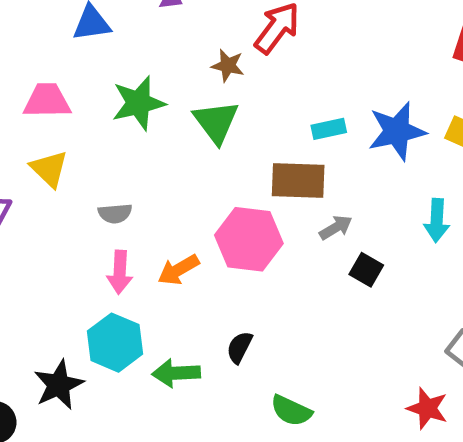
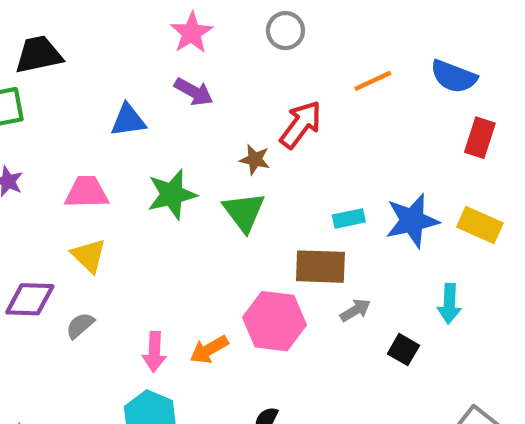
gray semicircle: (115, 213) -> (80, 326), moved, turned 144
black square: (366, 270) -> (403, 350), moved

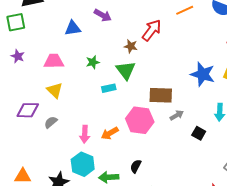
green star: (172, 194) -> (93, 62), size x0.6
cyan rectangle: (349, 218) -> (109, 88), moved
blue star: (412, 221) -> (203, 74), turned 30

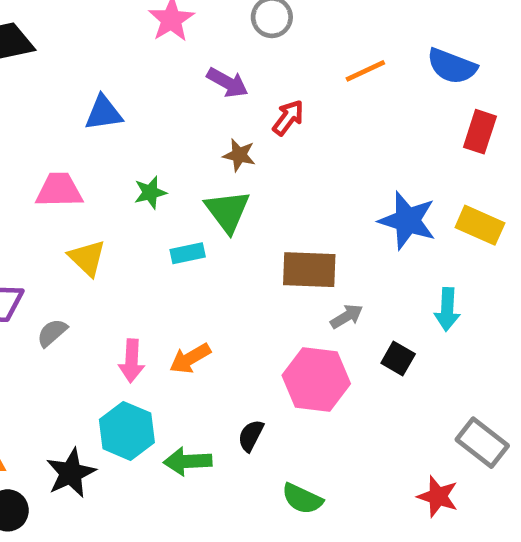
purple arrow: (103, 15) -> (227, 83), moved
red arrow: (152, 30) -> (288, 118), size x0.7
yellow triangle: (55, 90) -> (87, 258), moved
pink hexagon: (140, 120) -> (316, 380), moved

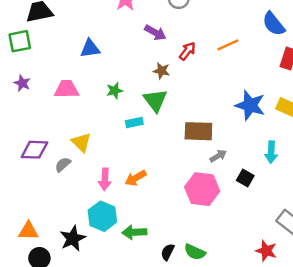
blue semicircle: (452, 66) -> (274, 24), turned 30
orange line: (365, 71) -> (228, 45), moved
yellow triangle: (87, 258) -> (81, 142), moved
black semicircle: (251, 436) -> (168, 252), moved

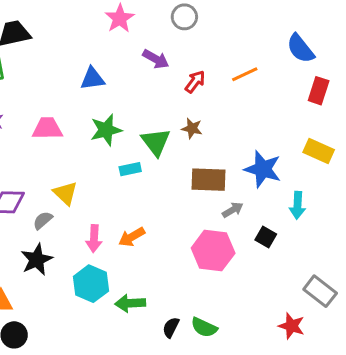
blue triangle: (90, 49) -> (92, 79), moved
brown star: (161, 71) -> (192, 128), moved
green star: (115, 91) -> (106, 130), size x1.5
blue star: (250, 105) -> (263, 169), moved
black star: (73, 238) -> (37, 260), moved

